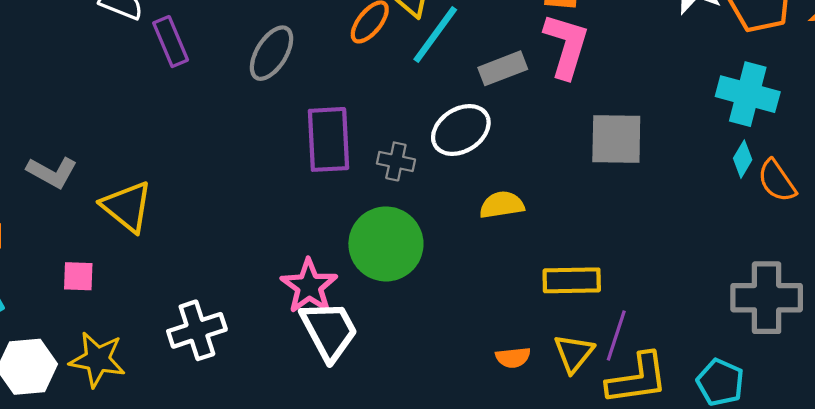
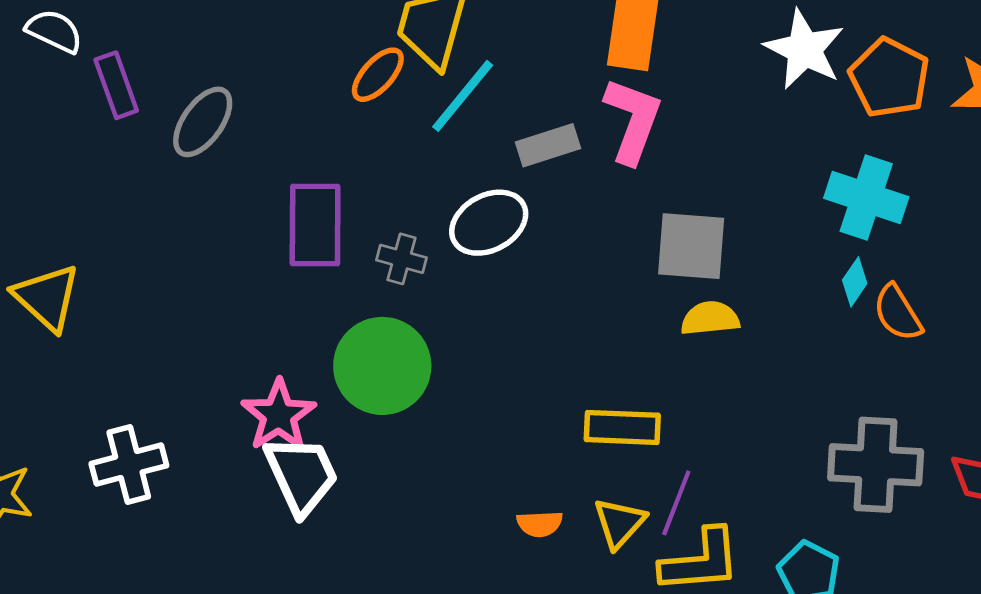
gray ellipse: (271, 53) -> (203, 122), moved
yellow semicircle: (502, 205) -> (710, 318), moved

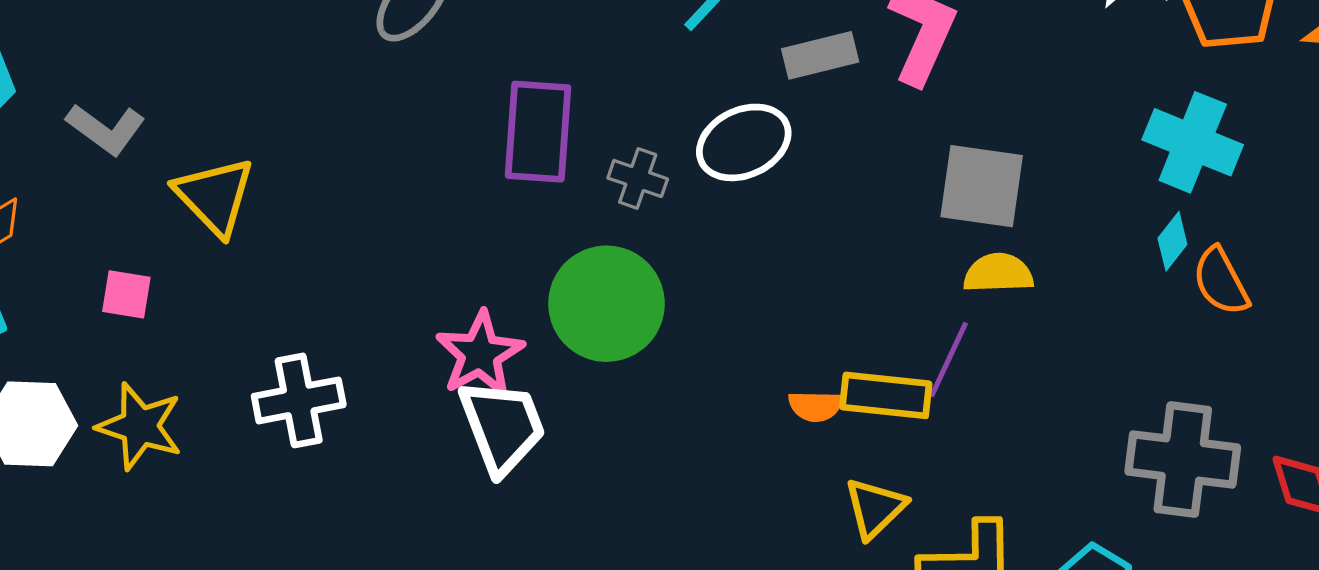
purple line: (676, 503) -> (949, 359), moved
orange semicircle: (540, 524) -> (816, 406), moved

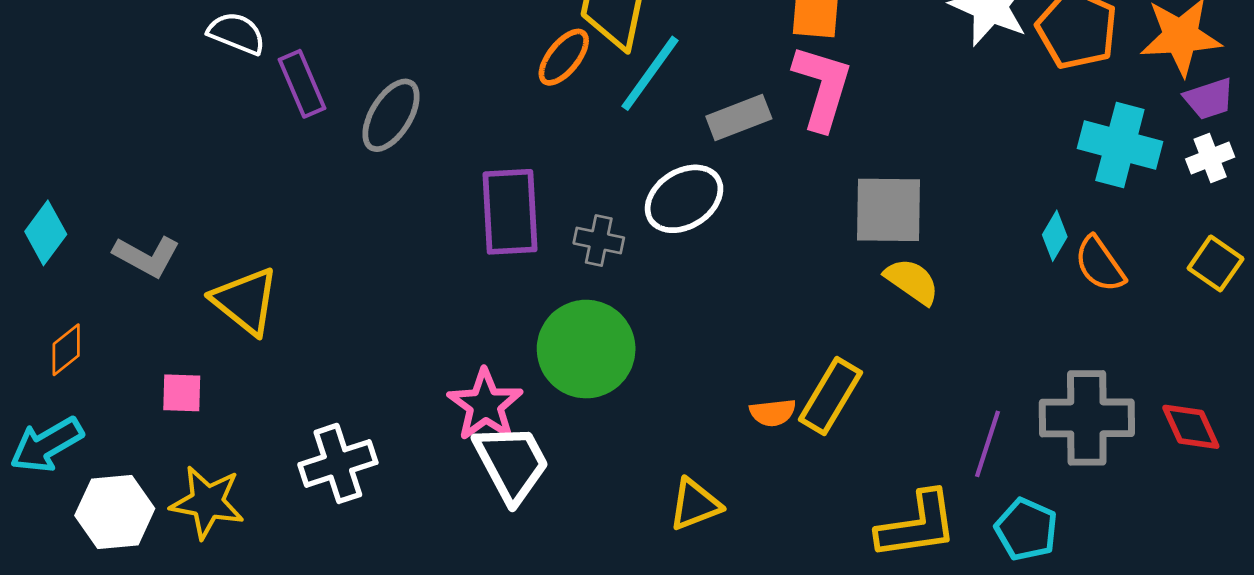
cyan cross: (1193, 142) -> (1120, 145), moved
yellow semicircle: (998, 273) -> (912, 281), turned 44
purple line: (949, 359) -> (987, 444), moved
yellow rectangle: (886, 395) -> (831, 396), turned -58
yellow triangle: (875, 508) -> (695, 504), moved, turned 30

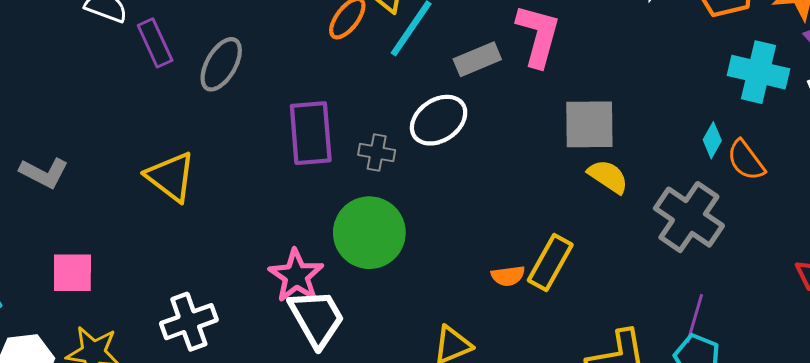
yellow triangle: (245, 301) -> (171, 177), moved
pink square: (182, 393) -> (72, 273), size x1.4
gray cross: (1087, 418) -> (689, 217), moved, turned 36
purple line: (987, 444) -> (695, 319), moved

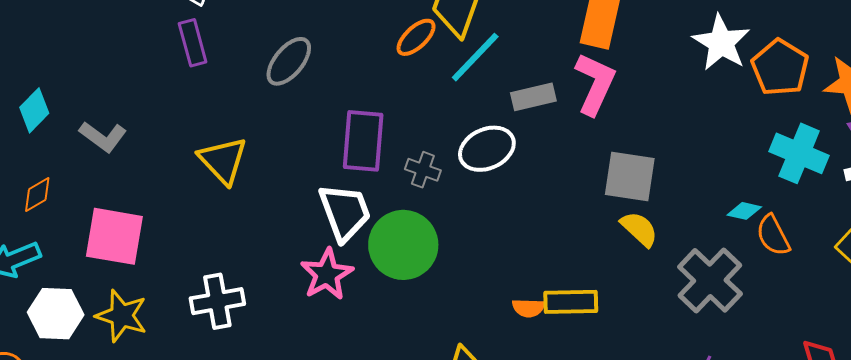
purple rectangle: (155, 43) -> (193, 43), moved
cyan diamond: (712, 140) -> (744, 211), turned 64
yellow rectangle: (550, 263) -> (571, 302), turned 50
pink square: (72, 273) -> (114, 236), size x1.4
white trapezoid: (317, 318) -> (345, 212), moved

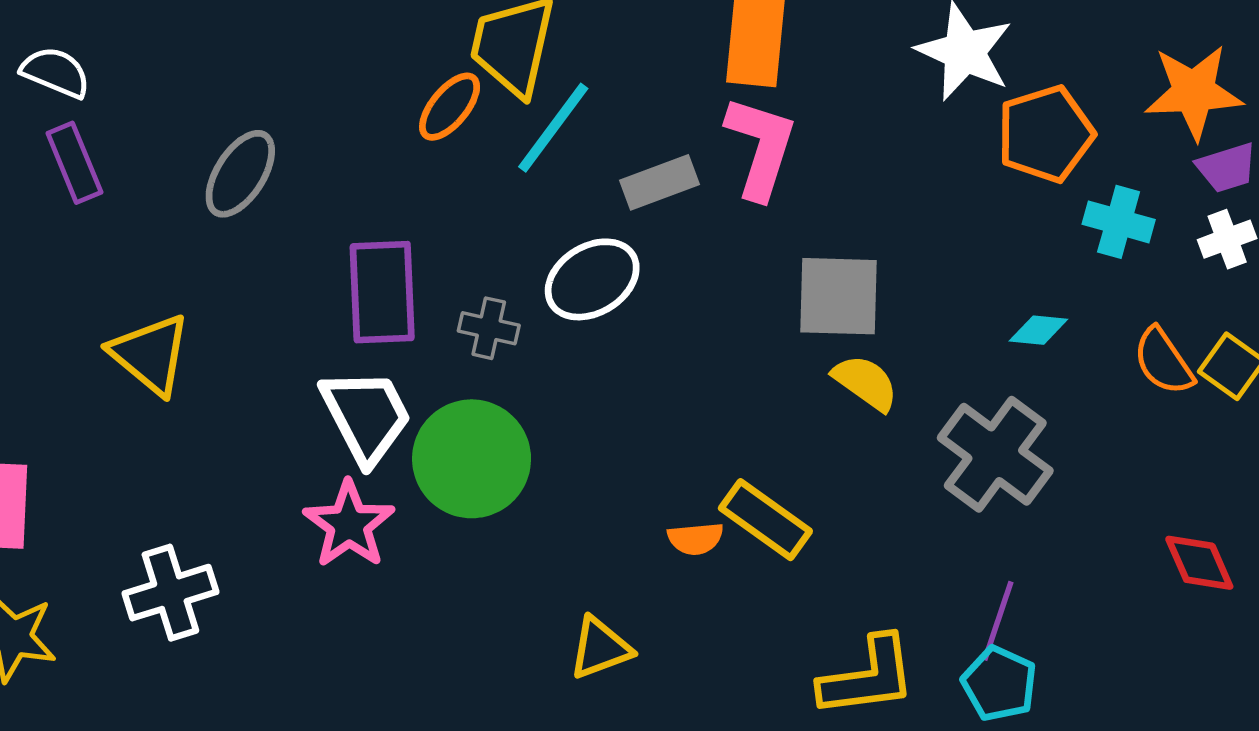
orange pentagon: (780, 67) -> (1045, 134), moved, turned 30
cyan cross: (799, 153) -> (1119, 222), size x0.7
orange semicircle: (773, 235) -> (1163, 361), moved
yellow rectangle: (571, 302) -> (765, 520), turned 44

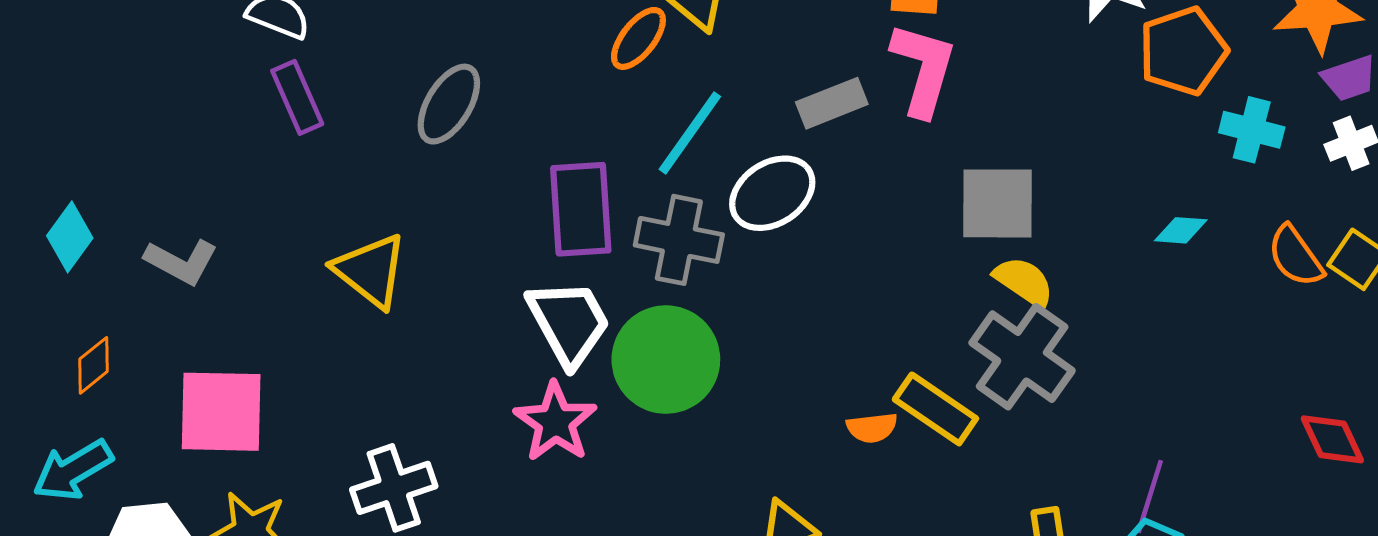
cyan line: (553, 128) -> (690, 133), moved
gray cross: (489, 328) -> (679, 240), size x1.6
gray cross: (995, 454) -> (1022, 357), moved

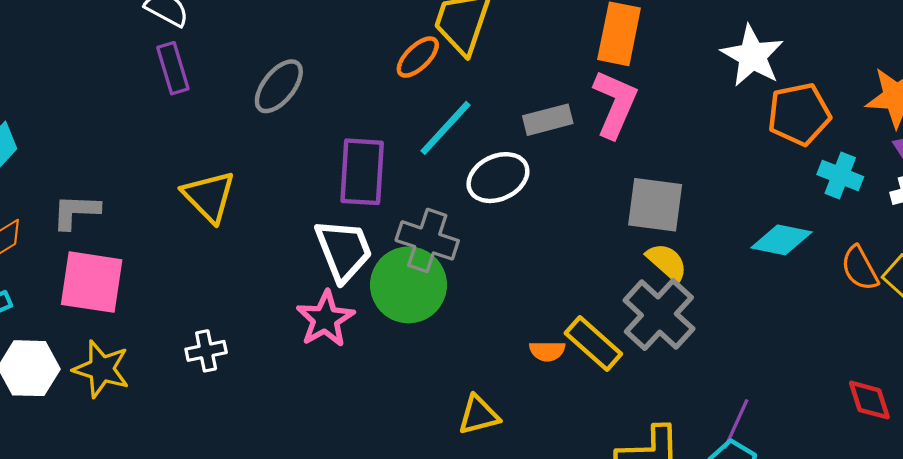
cyan diamond: (1181, 230) -> (781, 240), size x1.6
gray cross: (679, 240) -> (427, 240), moved
gray L-shape: (181, 262) -> (76, 211), moved, turned 147
white cross: (394, 488) -> (206, 351), size x0.7

